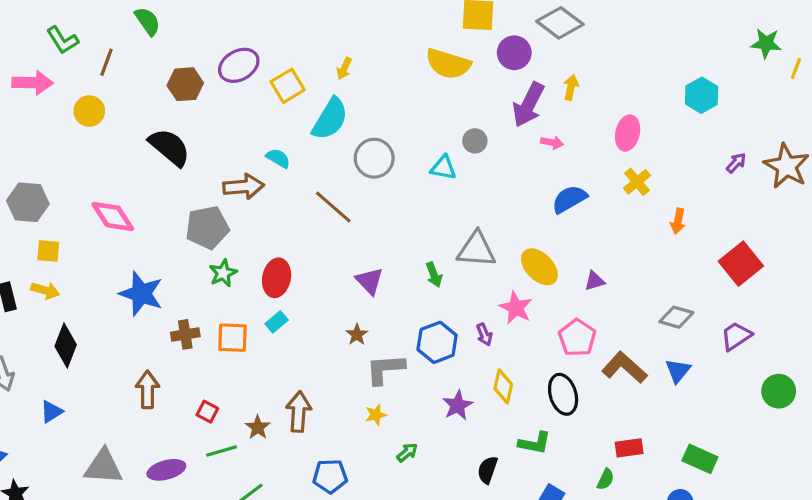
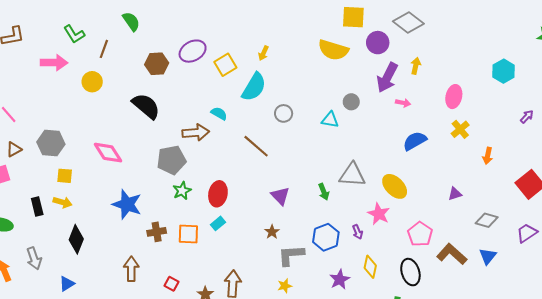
gray circle: (374, 158) -> (284, 113), size x0.7
purple triangle: (595, 281) -> (455, 194), moved

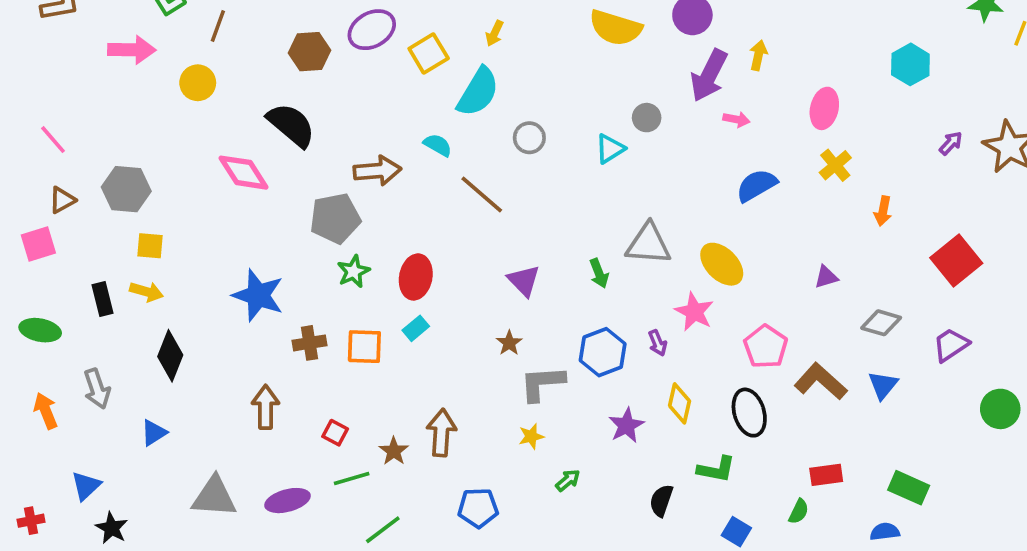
cyan semicircle: (219, 113) -> (438, 145), moved
cyan triangle: (330, 120) -> (610, 149), turned -42
pink diamond: (108, 153) -> (244, 173), moved

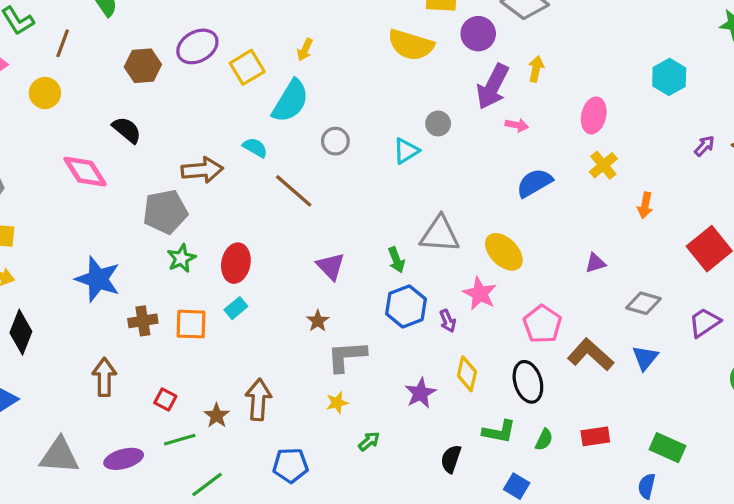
black semicircle: (291, 125) -> (127, 130), size x0.7
blue hexagon: (603, 352) -> (406, 306), moved
green semicircle: (799, 512) -> (544, 440), moved
blue semicircle: (885, 532) -> (647, 486), turned -70

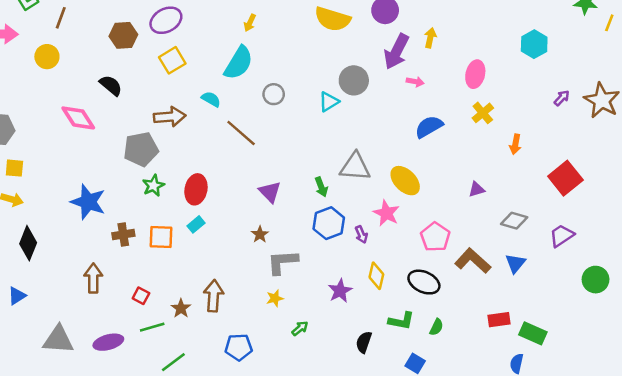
yellow square: (247, 67) -> (172, 60), moved
gray circle: (438, 123) -> (354, 80), size x1.5
black ellipse: (528, 382) -> (424, 282), turned -48
red rectangle: (595, 436) -> (499, 320), moved

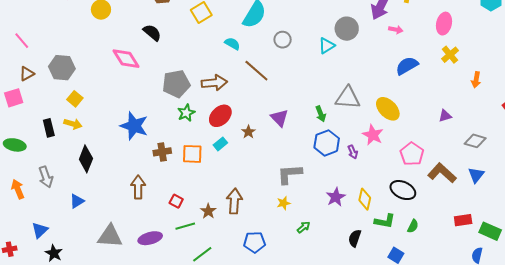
brown arrow: (170, 117) -> (214, 83), moved
yellow square: (14, 168) -> (75, 99), turned 35
red ellipse: (196, 189) -> (220, 116), turned 35
brown star: (260, 234) -> (248, 132), moved
yellow diamond: (376, 276) -> (365, 199), moved

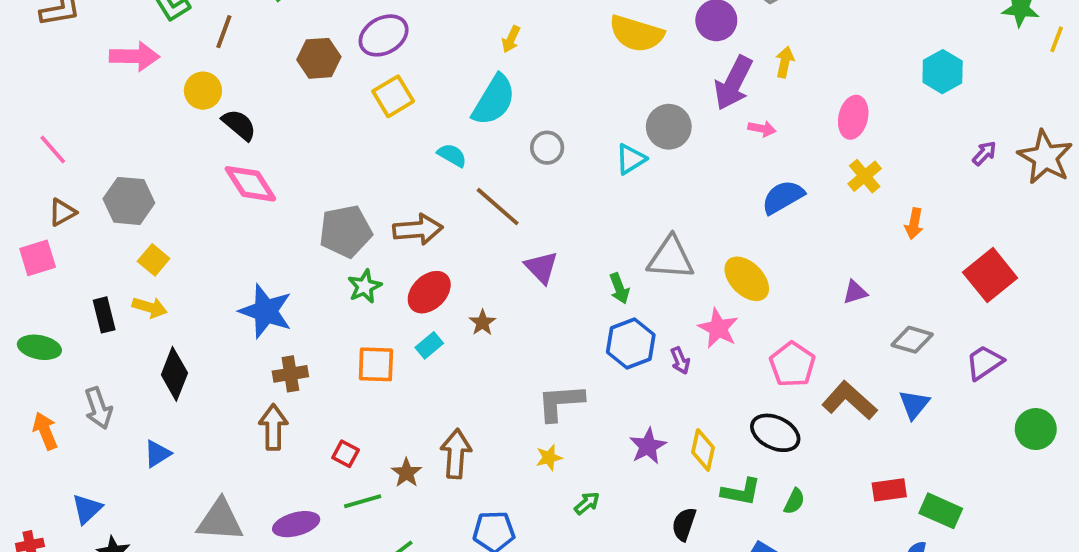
black semicircle: (152, 33) -> (239, 125), moved
purple triangle: (280, 118) -> (541, 267), moved
brown cross: (162, 152) -> (290, 374), moved

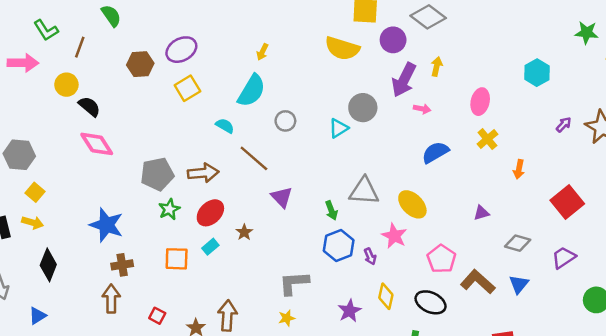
yellow diamond: (703, 450) -> (386, 296), moved

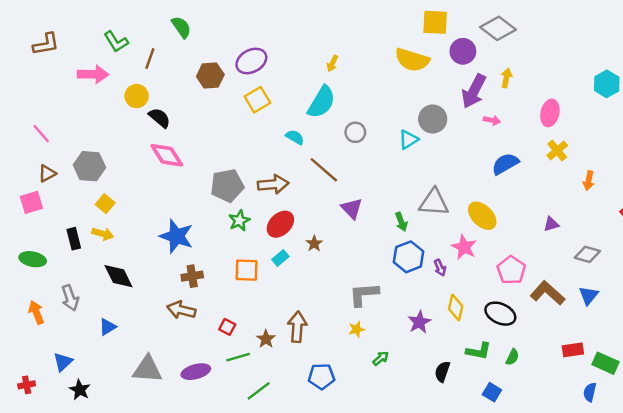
black diamond: (48, 265) -> (118, 276), turned -48
brown arrow: (111, 299) -> (181, 310), turned -76

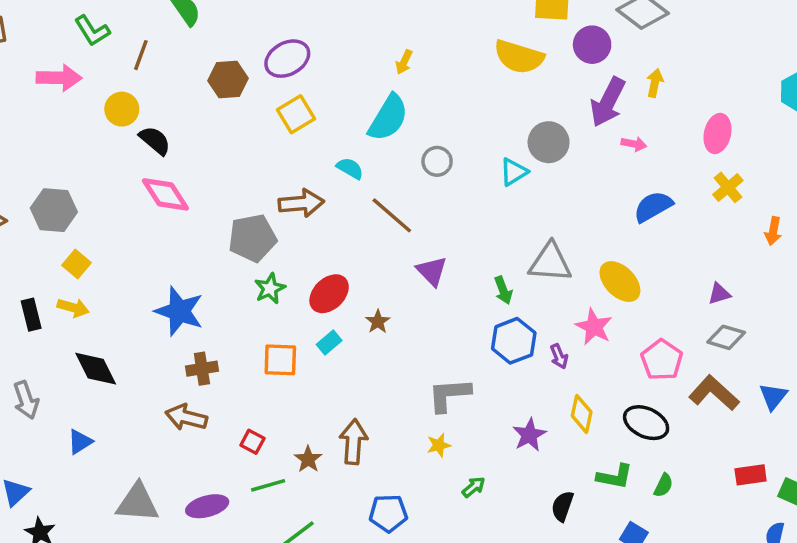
brown arrow: (273, 184) -> (301, 203), moved
gray diamond: (587, 254) -> (726, 337), moved

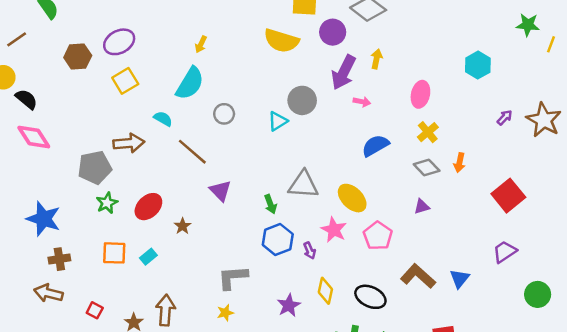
brown line: (141, 55) -> (17, 39), turned 35
gray diamond: (726, 337) -> (427, 168), moved, turned 30
cyan rectangle: (329, 342) -> (148, 257), moved
pink pentagon: (662, 360) -> (378, 236), moved

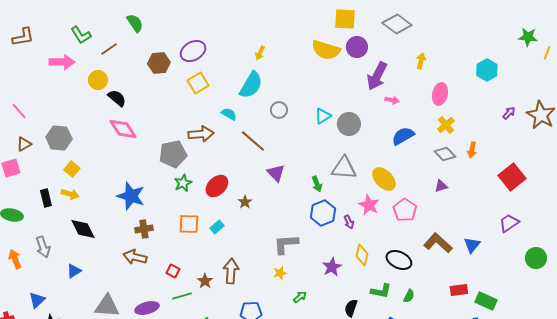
purple circle: (333, 32) -> (357, 47), moved
yellow arrow: (377, 59) -> (421, 61), moved
gray circle: (302, 100) -> (349, 124), moved

